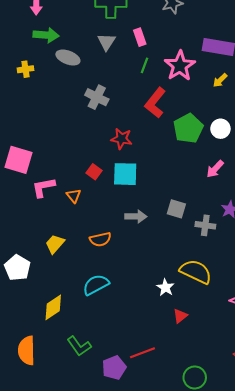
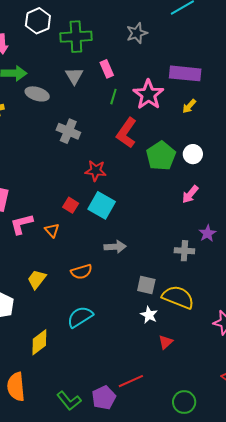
cyan square: (125, 174) -> (102, 205), turned 32
gray square: (176, 209) -> (146, 285), moved
green L-shape: (79, 346) -> (69, 401), moved

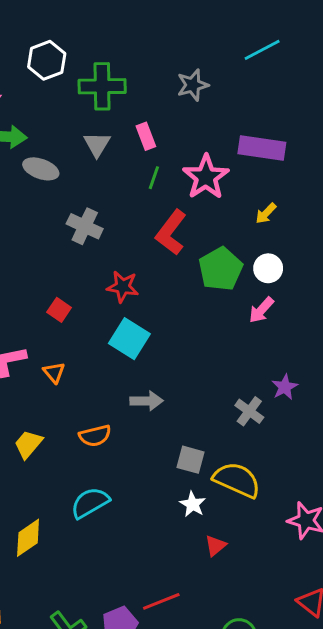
yellow arrow: (189, 106) -> (266, 213), moved
pink arrow: (190, 194) -> (261, 310), moved
red square: (71, 205) -> (59, 310), moved
gray cross: (184, 251) -> (249, 411), turned 30

